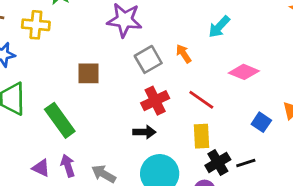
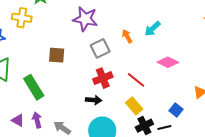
orange arrow: (184, 54) -> (127, 36), moved
blue square: (261, 122) -> (176, 110), moved
yellow rectangle: (202, 136) -> (134, 106), turned -42

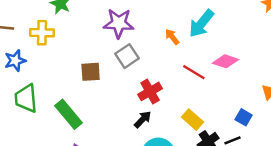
cyan arrow: (152, 29) -> (201, 24), size x1.4
gray square: (100, 48) -> (127, 56), moved
red line: (136, 80) -> (194, 72), moved
black arrow: (94, 100) -> (143, 119), turned -42

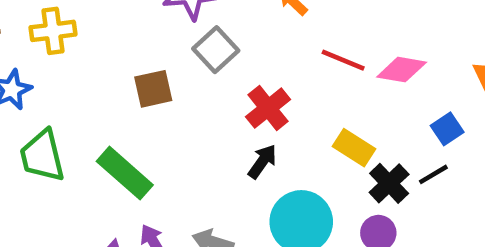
pink diamond: (226, 61) -> (402, 70), moved
blue square: (244, 117) -> (447, 129), turned 35

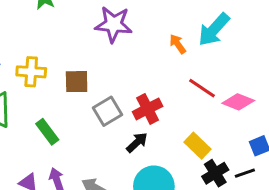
yellow cross: (53, 31) -> (31, 72), moved
gray square: (216, 50) -> (108, 111), moved
green rectangle: (125, 173) -> (47, 132), size x0.7

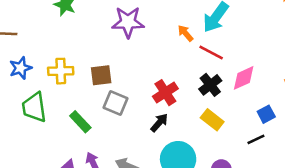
red line: (202, 88) -> (211, 53), moved
pink diamond: (238, 102) -> (244, 78), turned -40
gray square: (108, 111) -> (116, 103), moved, turned -30
black cross: (215, 173) -> (210, 85), moved

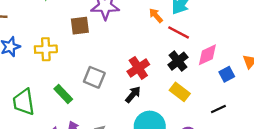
brown square: (101, 75) -> (80, 26), moved
green trapezoid: (34, 107) -> (24, 102), moved
blue square: (266, 114) -> (227, 74), moved

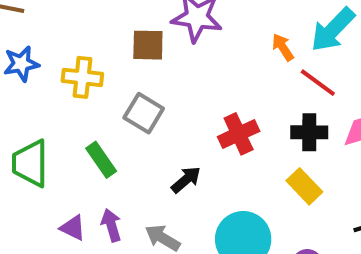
black cross: (178, 61) -> (309, 132), turned 30
gray square: (94, 77) -> (144, 113), moved
black arrow: (133, 95) -> (186, 180), moved

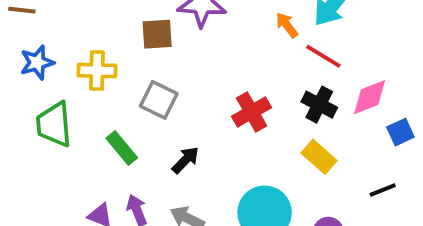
black cross: (309, 132) -> (319, 105), turned 32
green trapezoid: (30, 163) -> (54, 124), moved
black arrow: (186, 180) -> (186, 160), moved

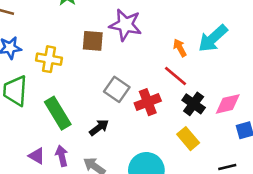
red line: (323, 56) -> (175, 76), moved
gray square: (159, 100) -> (117, 89), moved
green rectangle: (122, 148) -> (58, 113), size x1.4

